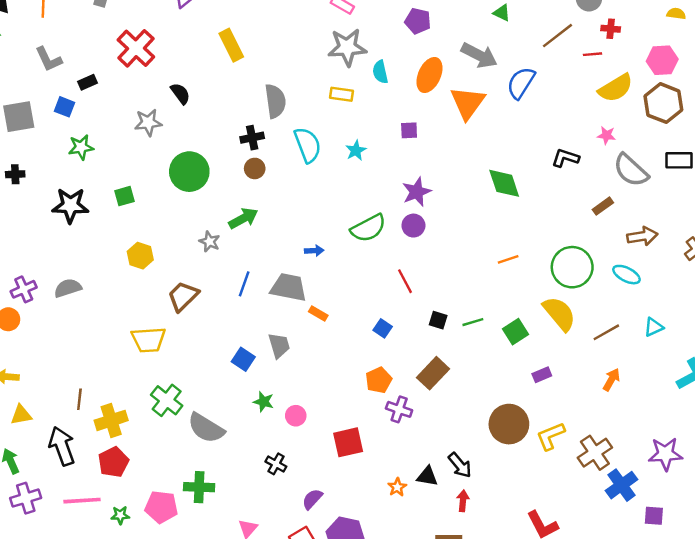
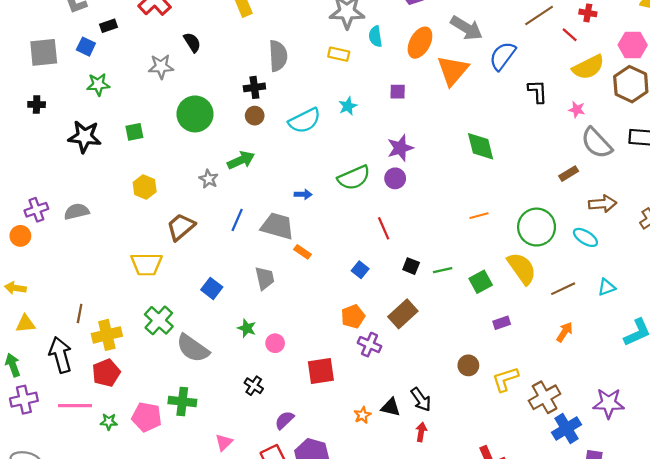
red line: (592, 54) -> (570, 35), turned 42
cyan semicircle: (308, 145) -> (305, 121), moved, turned 80
black L-shape: (565, 158) -> (538, 91), moved, turned 65
blue square: (243, 359) -> (212, 288), moved
brown circle: (509, 424) -> (468, 365), size x0.6

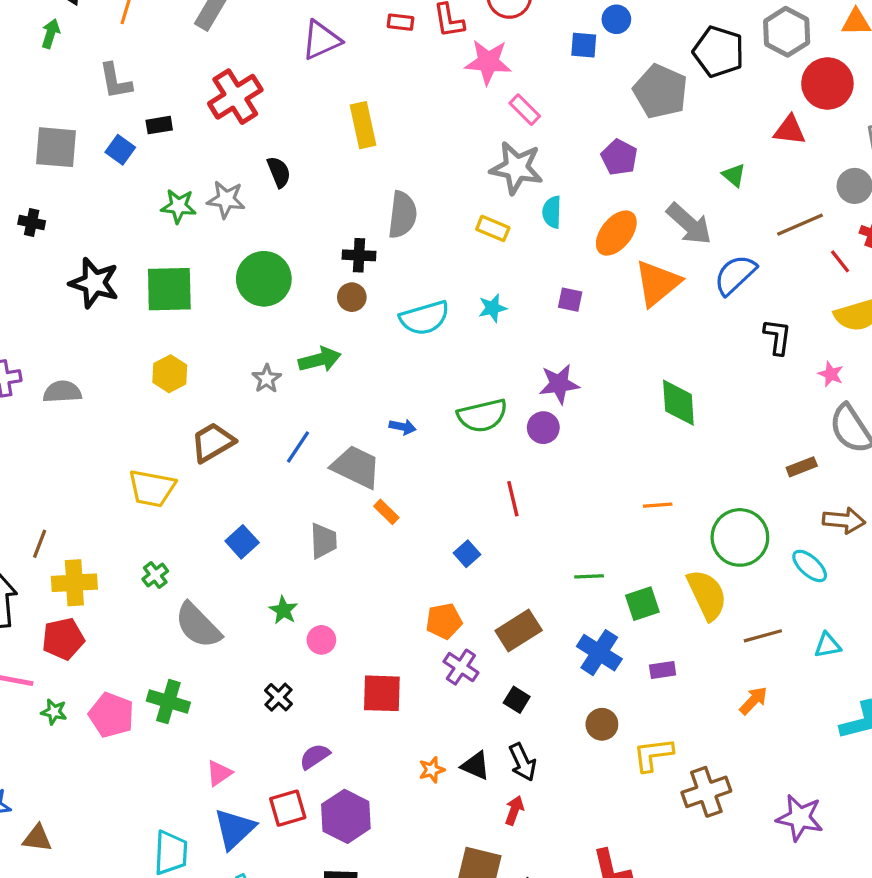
green star: (98, 84) -> (178, 206), moved
green square: (134, 132) -> (169, 289), size x1.8
black square: (411, 266) -> (517, 700), moved
green cross: (159, 320) -> (155, 575), size x0.6
blue cross: (567, 429) -> (599, 653), moved, turned -36

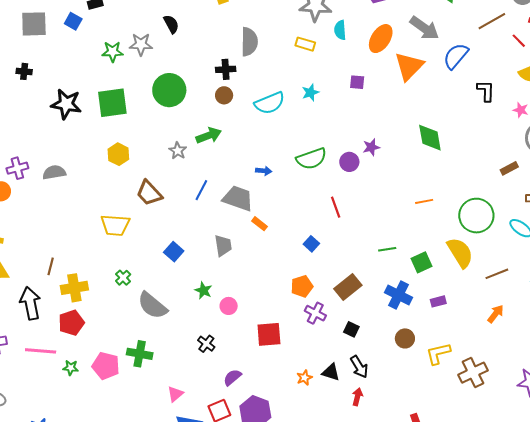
purple star: (559, 384) -> (371, 147), moved, size x0.7
brown trapezoid: (213, 442) -> (149, 193), turned -96

